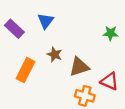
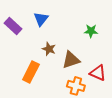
green star: (111, 33) -> (91, 31), moved
orange rectangle: (26, 70) -> (31, 72), moved

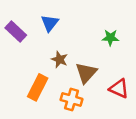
brown triangle: (71, 60) -> (86, 73), turned -30
orange cross: (76, 86) -> (72, 99), moved

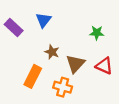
red triangle: (119, 89) -> (104, 66), moved

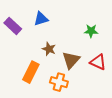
blue triangle: (43, 20) -> (41, 19), turned 35

